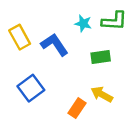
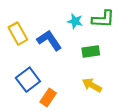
orange rectangle: (77, 108) -> (48, 98), moved

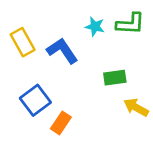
green rectangle: (91, 52) -> (115, 78), moved
yellow arrow: (92, 85) -> (136, 107), moved

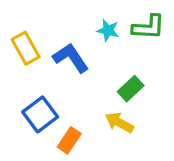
green rectangle: (115, 78) -> (131, 89), turned -35
yellow arrow: (136, 107) -> (119, 123), moved

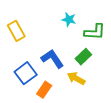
green L-shape: (148, 27) -> (95, 32), moved
blue L-shape: (71, 58) -> (52, 59), moved

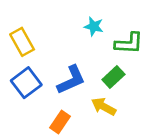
blue L-shape: (52, 59) -> (71, 80), turned 100
blue square: (26, 73) -> (26, 83), moved

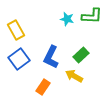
green L-shape: (129, 43) -> (92, 16), moved
blue L-shape: (71, 80) -> (51, 57), turned 140

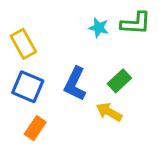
blue square: (19, 59) -> (28, 87), turned -30
orange rectangle: (43, 87) -> (35, 128), moved

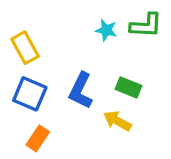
green rectangle: (119, 81) -> (128, 87), turned 65

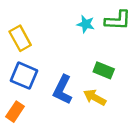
blue L-shape: (81, 91) -> (63, 90), moved
orange rectangle: (38, 138) -> (15, 112), moved

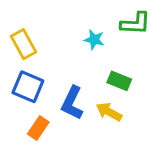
cyan star: (86, 24) -> (94, 40), moved
orange rectangle: (15, 112) -> (38, 128), moved

